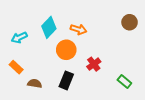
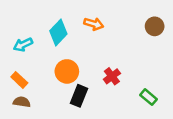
orange arrow: (78, 29) -> (94, 24), moved
orange circle: (66, 50) -> (67, 71), moved
brown semicircle: (35, 83) -> (22, 102), moved

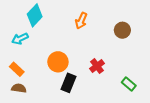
orange arrow: (94, 24) -> (81, 21), turned 98
brown circle: (155, 26) -> (122, 30), moved
cyan diamond: (58, 32) -> (35, 15), moved

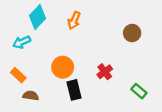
orange arrow: (81, 21) -> (74, 20), moved
black rectangle: (69, 83) -> (74, 90), turned -36
brown semicircle: (19, 88) -> (31, 96), moved

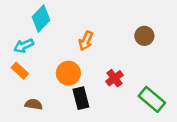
orange arrow: (74, 20) -> (86, 41), moved
orange rectangle: (18, 75) -> (20, 71), moved
green rectangle: (139, 91) -> (152, 99), size x1.5

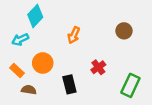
orange rectangle: (20, 71) -> (17, 70), moved
orange circle: (68, 73) -> (43, 63), moved
green rectangle: (152, 99) -> (130, 85), turned 75

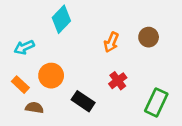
cyan diamond: (35, 16) -> (61, 19), moved
orange arrow: (74, 35) -> (111, 42), moved
black rectangle: (69, 84) -> (83, 101), turned -42

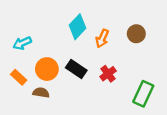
cyan diamond: (61, 19) -> (77, 27), moved
black rectangle: (83, 101) -> (76, 69), moved
brown semicircle: (34, 108) -> (41, 93), moved

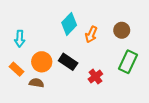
cyan arrow: (22, 43) -> (20, 39), turned -63
red cross: (108, 74) -> (95, 77), moved
green rectangle: (143, 94) -> (128, 62), moved

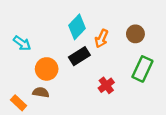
cyan arrow: (20, 39) -> (22, 43), turned -56
black rectangle: (68, 62) -> (79, 56), moved, turned -66
orange rectangle: (16, 69) -> (19, 103), moved

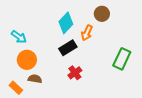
brown circle: (135, 34) -> (102, 14), moved
orange circle: (47, 69) -> (27, 60), moved
red cross: (106, 85) -> (75, 73), moved

